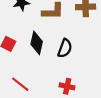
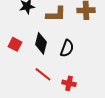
red line: (20, 84) -> (43, 74), moved

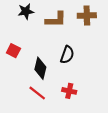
black diamond: (41, 43) -> (40, 68), moved
red line: (43, 74) -> (37, 93), moved

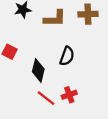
red cross: (69, 91) -> (69, 95), turned -32
red line: (37, 93) -> (46, 98), moved

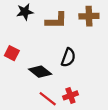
black diamond: (38, 70) -> (40, 72), turned -65

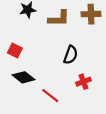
black diamond: (40, 72) -> (23, 77), moved
red cross: (70, 95) -> (83, 82), moved

